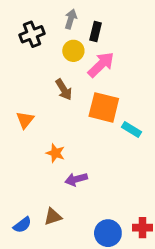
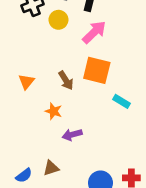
yellow circle: (73, 51) -> (58, 20), moved
brown arrow: (64, 89) -> (66, 80), moved
cyan rectangle: (131, 130) -> (121, 101), moved

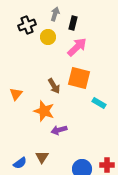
orange triangle: (26, 82) -> (16, 94), moved
orange star: (54, 111) -> (44, 111), size x1.5
brown triangle: (51, 168) -> (42, 157), turned -40

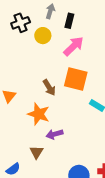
brown triangle: (42, 157) -> (36, 152), moved

